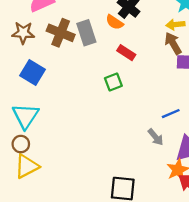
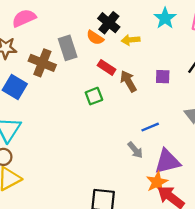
yellow arrow: (175, 25) -> (131, 40), moved
brown cross: (61, 33) -> (42, 63), moved
brown arrow: (173, 43) -> (128, 81), moved

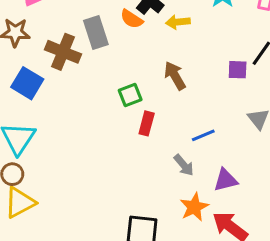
red rectangle: (107, 67) -> (147, 123), moved, turned 72
purple square: (163, 77) -> (238, 70), moved
purple triangle: (167, 161) -> (226, 180), size x0.7
orange star: (157, 182) -> (194, 207), moved

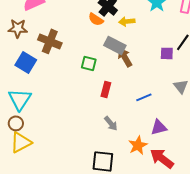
gray rectangle: (96, 32) -> (115, 45), moved, turned -45
green square: (130, 95) -> (89, 63), moved, turned 35
gray arrow: (184, 165) -> (111, 123), moved

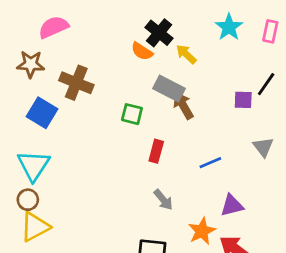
yellow arrow: (127, 21) -> (186, 54), turned 49

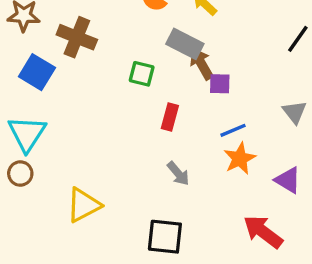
purple square: (243, 100) -> (220, 84), moved
purple triangle: (232, 205) -> (288, 180), moved, turned 45
yellow triangle: (35, 227) -> (83, 205), moved
orange star: (202, 231) -> (240, 159), moved

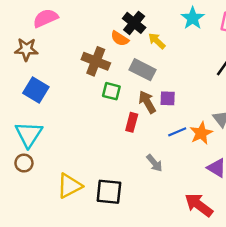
brown cross: (77, 37) -> (96, 61), moved
brown arrow: (201, 64) -> (147, 102), moved
orange star: (240, 159) -> (201, 133), moved
gray arrow: (178, 174) -> (154, 163), moved
black square: (165, 237) -> (109, 192), moved

